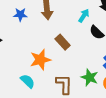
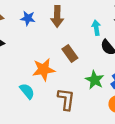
cyan arrow: (84, 16) -> (96, 28), turned -48
green star: (90, 77) -> (95, 80), moved

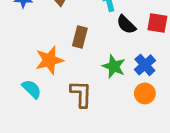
brown rectangle: (70, 54) -> (80, 37), turned 56

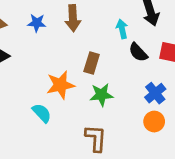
green star: (114, 66) -> (101, 95), moved, turned -30
brown L-shape: (81, 94) -> (96, 138), moved

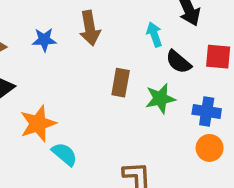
orange star: (60, 85) -> (38, 124), moved
blue cross: (155, 93) -> (207, 111), turned -35
green star: (101, 95) -> (160, 99), moved

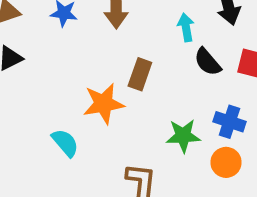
green star: (160, 99) -> (183, 136), moved
orange star: (38, 124) -> (104, 104), moved

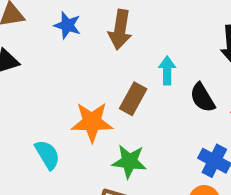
cyan arrow: (186, 27) -> (167, 70), moved
green star: (183, 136) -> (129, 161), moved

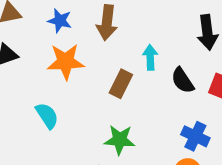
orange star: (92, 122) -> (66, 62), moved
cyan semicircle: (47, 155) -> (47, 116), moved

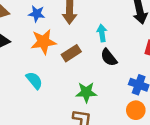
black semicircle: (183, 80) -> (109, 57), moved
brown rectangle: (121, 84) -> (71, 53), moved, turned 36

